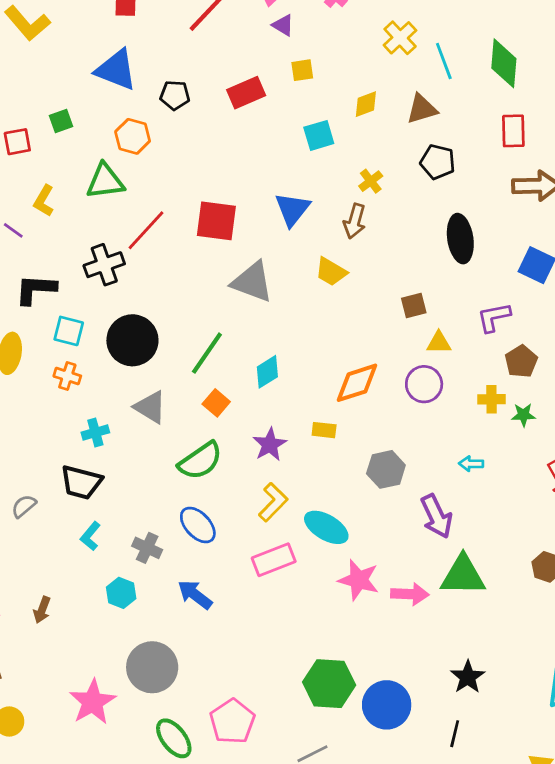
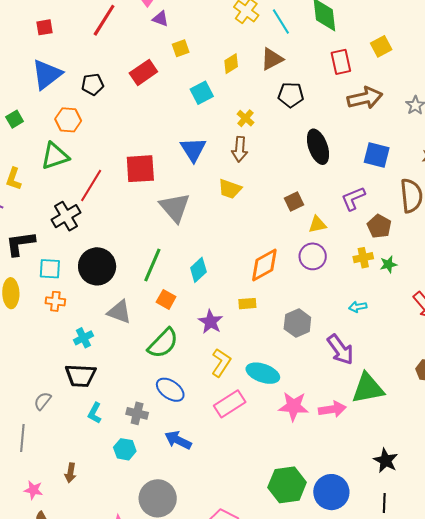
blue triangle: (116, 70) -> (47, 74), turned -48
gray triangle: (252, 282) -> (175, 207), turned 40

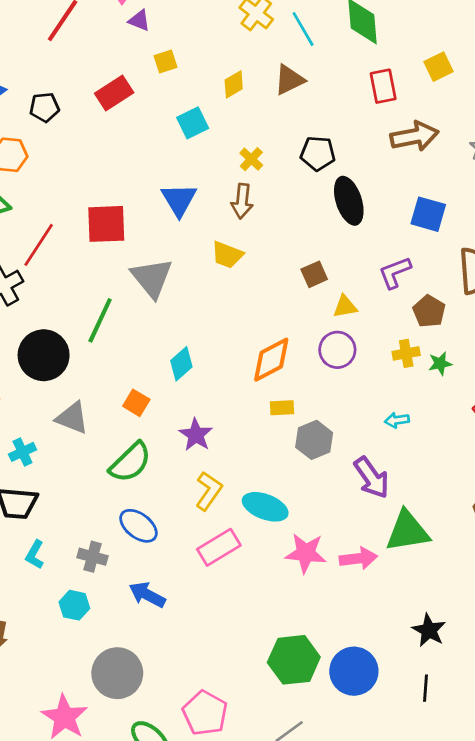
black pentagon: (291, 95) -> (318, 153), moved
green line: (152, 265) -> (100, 320), moved
yellow rectangle: (247, 304) -> (282, 408), moved

